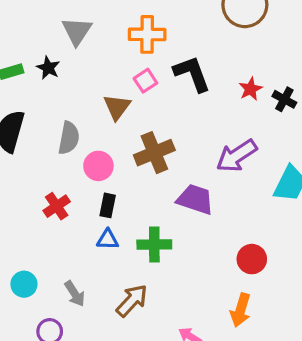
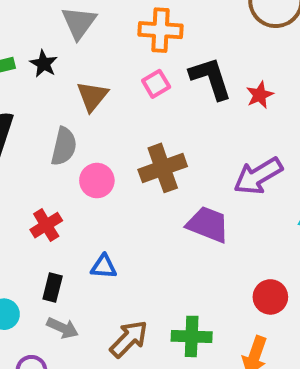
red star: (251, 89) -> (260, 95), moved
brown triangle: (117, 107) -> (92, 96), moved
black rectangle: (108, 205) -> (53, 288), moved
green cross: (154, 244) -> (192, 336), moved
gray arrow: (75, 294) -> (63, 328), turned -36

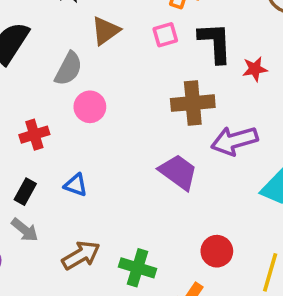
brown cross: (163, 168) -> (193, 103), moved

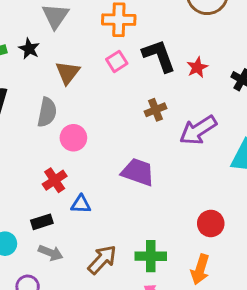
brown cross: (193, 103) -> (155, 110), size x0.6
red cross: (34, 135) -> (55, 180), moved
purple trapezoid: (178, 172) -> (138, 172), moved
black rectangle: (25, 192) -> (42, 222), turned 60

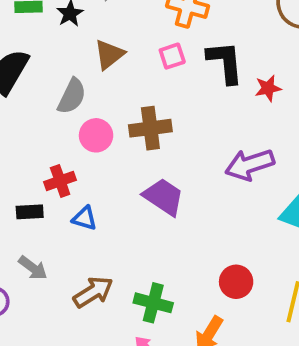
brown cross: (155, 110) -> (150, 128), moved, size x1.5
black rectangle: (42, 222) -> (30, 212), moved

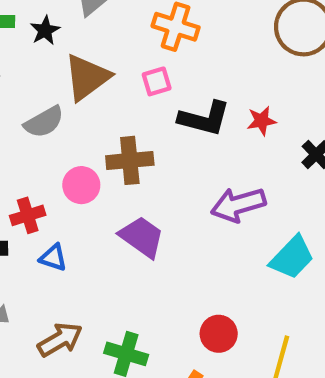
brown triangle: (109, 55) -> (87, 77), size x1.4
black L-shape: (225, 62) -> (204, 118), moved, turned 108
gray semicircle: (72, 96) -> (44, 122), turned 33
pink circle: (96, 135) -> (81, 185), moved

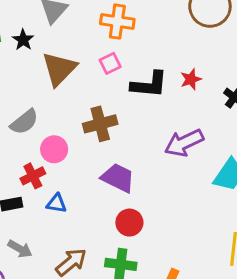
gray semicircle: (44, 122) -> (24, 122), moved
pink circle: (81, 185) -> (54, 149), moved
red circle: (219, 334) -> (129, 223), moved

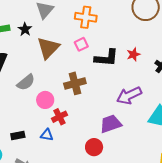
red cross: (33, 176) -> (59, 117), moved
purple trapezoid: (118, 178) -> (111, 124), moved, turned -45

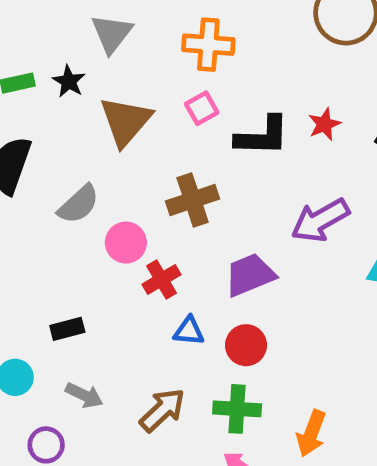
purple trapezoid: (111, 124) -> (250, 275), moved
blue triangle: (47, 135) -> (189, 331), moved

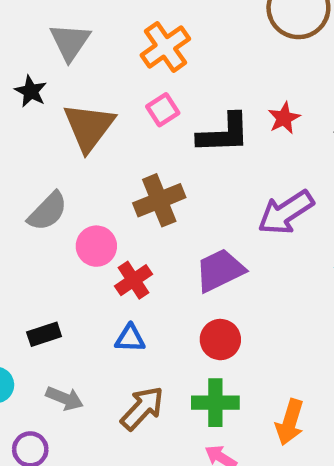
orange cross: (208, 45) -> (165, 47), turned -36
blue triangle: (189, 331) -> (130, 338), moved

